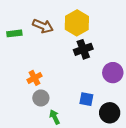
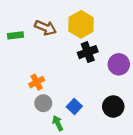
purple circle: (113, 73) -> (119, 64), moved
blue square: (86, 99) -> (74, 107), moved, turned 32
black circle: (110, 113) -> (113, 107), moved

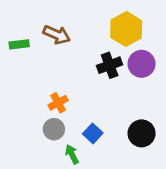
yellow hexagon: (81, 24) -> (126, 29), moved
purple circle: (119, 64) -> (142, 64), moved
orange cross: (37, 82) -> (58, 103), moved

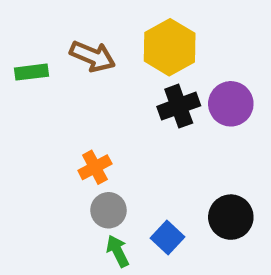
yellow hexagon: (126, 29) -> (170, 47), moved
gray circle: (54, 129) -> (109, 210), moved
blue square: (93, 133) -> (167, 237), moved

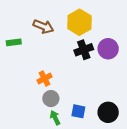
green rectangle: (31, 72) -> (14, 42), moved
black circle: (231, 217) -> (108, 112), moved
blue square: (167, 237) -> (78, 111), turned -32

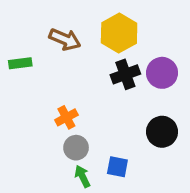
black circle: (108, 112) -> (162, 132), moved

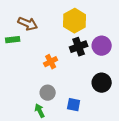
brown arrow: (65, 39) -> (28, 24), moved
orange cross: (66, 117) -> (51, 62), moved
green arrow: (82, 176) -> (40, 111), moved

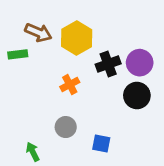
yellow hexagon: (75, 21) -> (77, 38), moved
black circle: (102, 83) -> (137, 96), moved
green arrow: (40, 111) -> (33, 152), moved

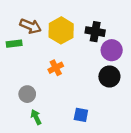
black cross: (108, 64) -> (95, 32), moved, turned 30
gray circle: (66, 127) -> (27, 94), moved
green arrow: (33, 152) -> (36, 117), moved

